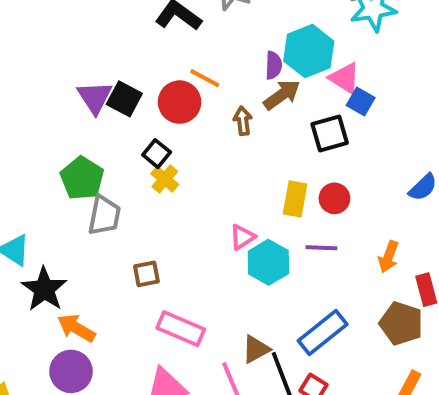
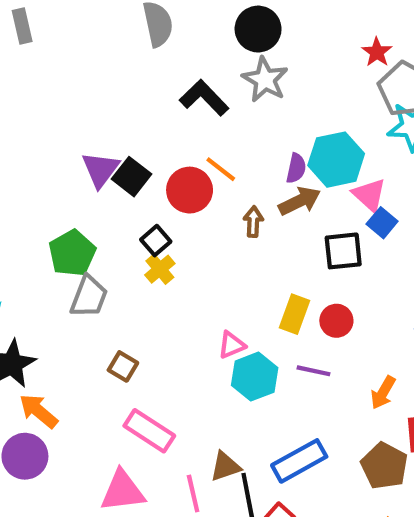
brown square: (146, 274) -> (123, 366), turned 32

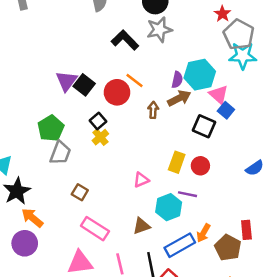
gray star: (265, 80) -> (159, 30), turned 30
black square: (343, 251) -> (204, 126), turned 30
cyan hexagon: (255, 377) -> (169, 207), moved
orange arrow: (383, 393) -> (203, 233), moved
brown triangle: (225, 466) -> (141, 226), moved

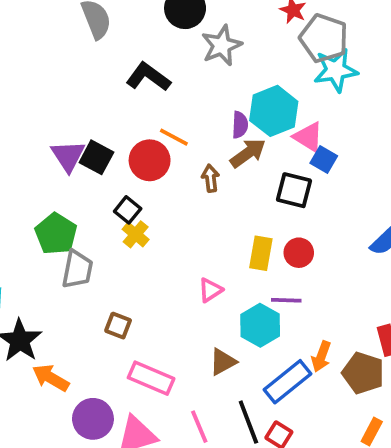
gray star: (159, 30) -> (222, 45), moved
purple circle: (25, 243) -> (93, 419), moved

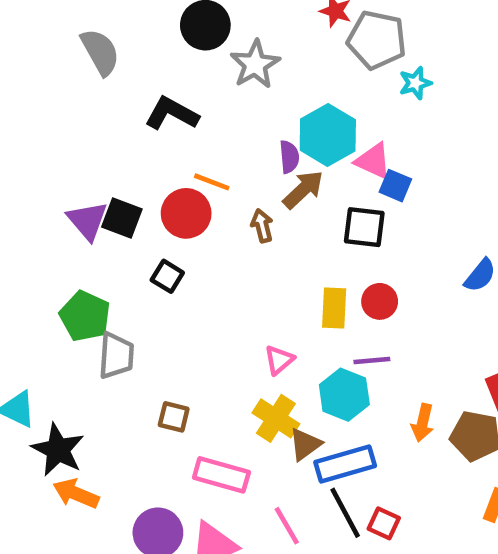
cyan star: (336, 70) -> (415, 83), moved, size x0.6
yellow cross: (136, 234) -> (276, 418), moved, size x1.4
orange arrow: (51, 378) -> (76, 494), moved
blue rectangle: (288, 382) -> (345, 464), moved, turned 30

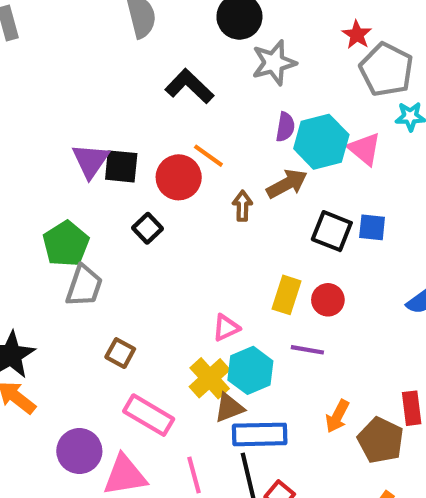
purple semicircle: (289, 157) -> (285, 127), moved
pink triangle: (373, 161) -> (365, 149), moved
blue square: (395, 186) -> (372, 227), moved, turned -32
black square: (122, 218) -> (121, 166), turned -30
cyan hexagon: (344, 395) -> (250, 370), moved

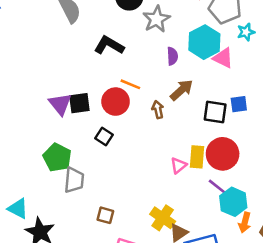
cyan hexagon: (321, 142) -> (204, 42), moved
red circle: (328, 300) -> (223, 154), size x1.6
pink triangle: (226, 328) -> (179, 165), moved
purple line: (307, 350) -> (217, 187), turned 42
cyan hexagon: (250, 370) -> (233, 202), moved

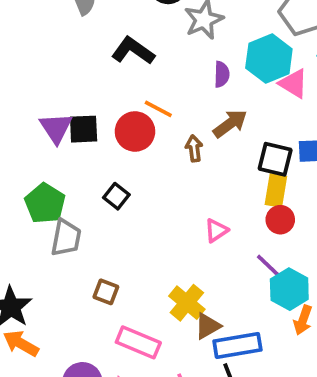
black square: (104, 137) -> (116, 196), moved
red circle: (223, 154) -> (280, 220), size x0.6
yellow rectangle: (197, 157) -> (276, 190), moved

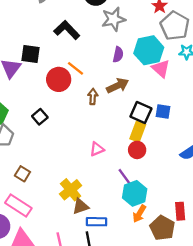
black square: (84, 129) -> (30, 54), moved
pink rectangle: (138, 342) -> (18, 205), moved
blue rectangle: (237, 345) -> (96, 222), size x0.7

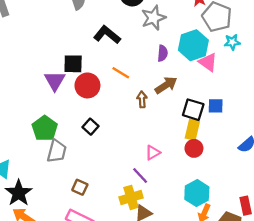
red circle: (59, 79) -> (87, 85), moved
purple line: (125, 177) -> (140, 176), moved
yellow cross: (71, 190) -> (131, 197), turned 30

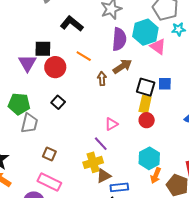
purple semicircle: (163, 53) -> (119, 39), size x1.6
green pentagon: (45, 128) -> (19, 104), turned -30

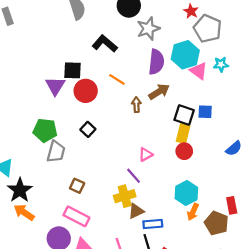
cyan star: (179, 29) -> (221, 64), moved

